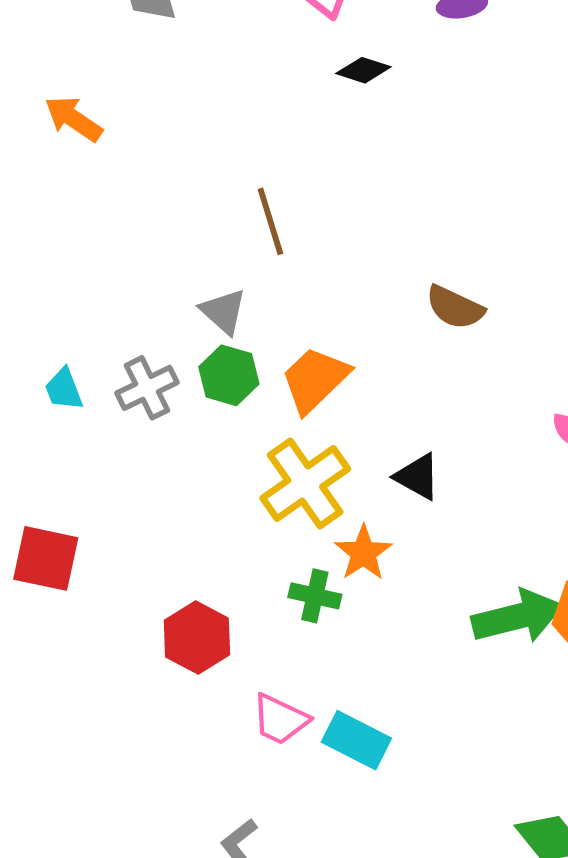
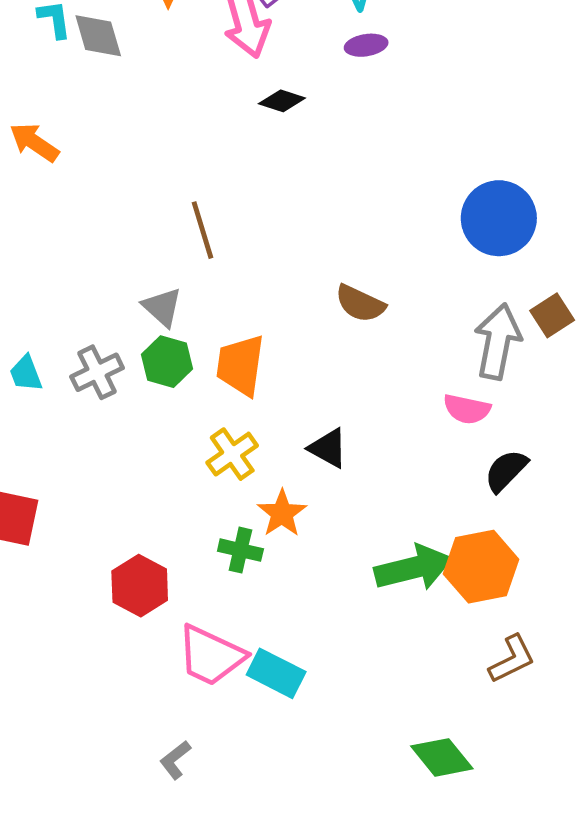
orange trapezoid: (315, 379) -> (240, 365), turned -38
yellow cross: (305, 484) -> (232, 454), size x0.7
pink trapezoid: (280, 719) -> (211, 656), size x1.4

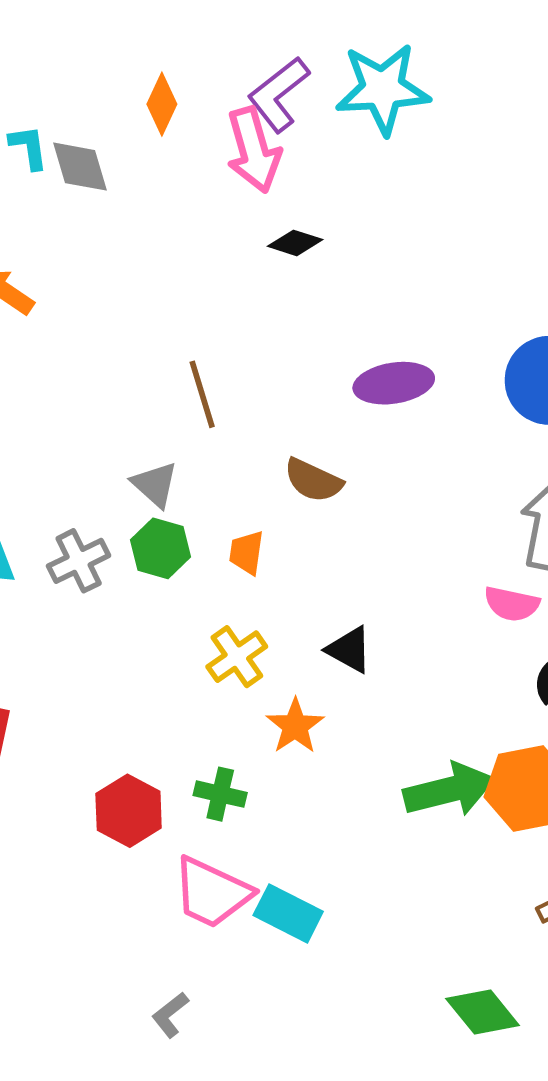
purple ellipse: (366, 45) -> (394, 383), moved, size x1.6
brown semicircle: (360, 304) -> (313, 480), moved
orange trapezoid: (240, 365) -> (247, 553), size x0.6
green cross: (240, 550) -> (220, 794), moved

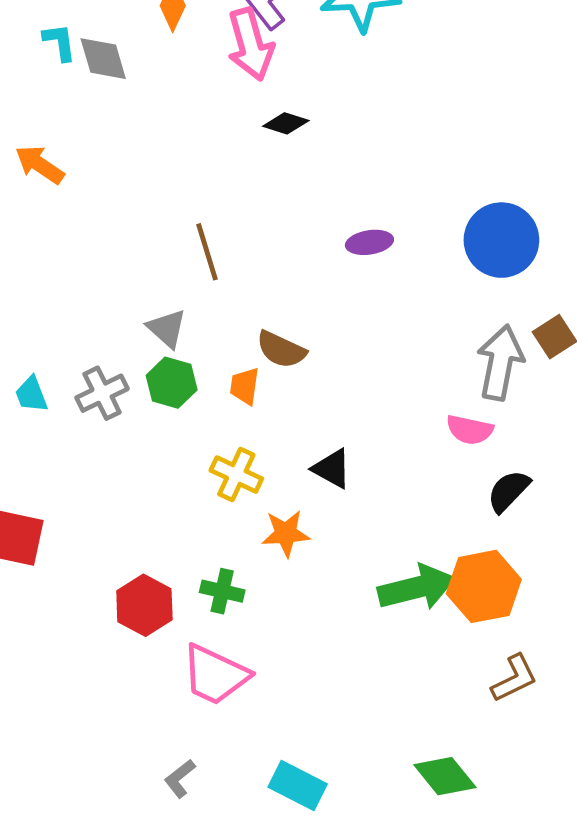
purple ellipse: (394, 383) -> (369, 242), size x0.7
brown semicircle: (313, 480) -> (281, 350), moved
yellow cross: (237, 657) -> (236, 474), turned -30
orange star: (295, 726) -> (286, 533), turned 30
cyan rectangle: (288, 913) -> (298, 786), moved

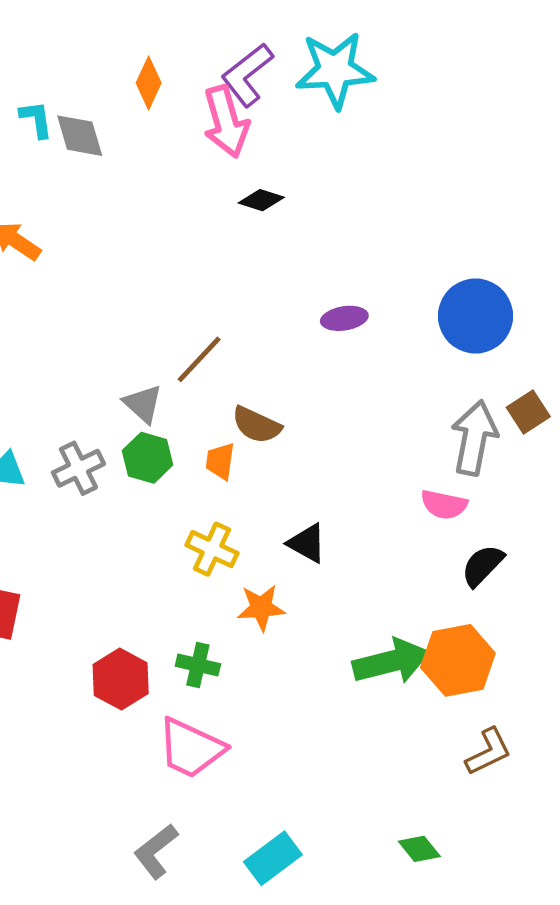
brown line: (207, 252) -> (199, 359), moved, turned 60
green diamond: (445, 776) -> (419, 849), size x0.7
gray L-shape: (180, 778) -> (156, 851), size x1.4
cyan rectangle: (298, 786) -> (273, 858), turned -64

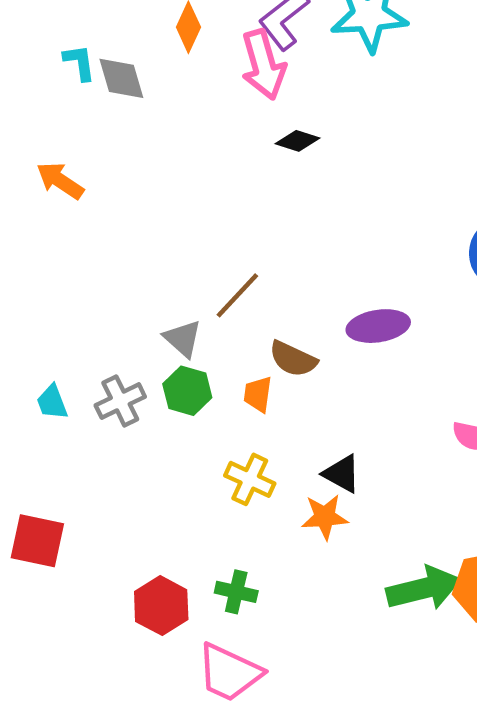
purple ellipse: (344, 318) -> (378, 326), moved, size x1.4
orange star: (261, 608) -> (325, 517), moved

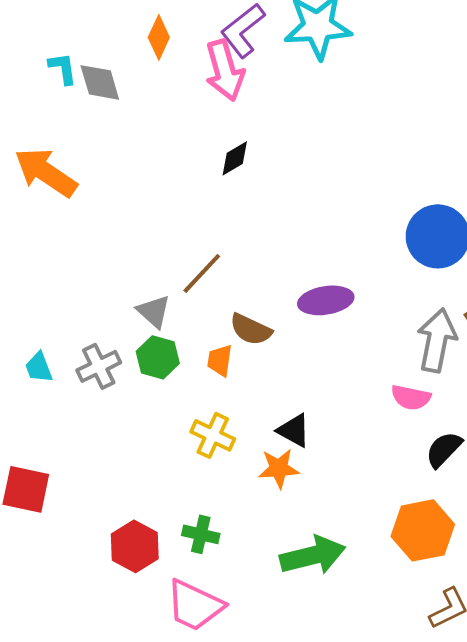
black diamond: (298, 141) -> (235, 158), moved, turned -48
orange arrow: (60, 181) -> (46, 172), size x1.5
green arrow: (424, 588) -> (313, 555), moved

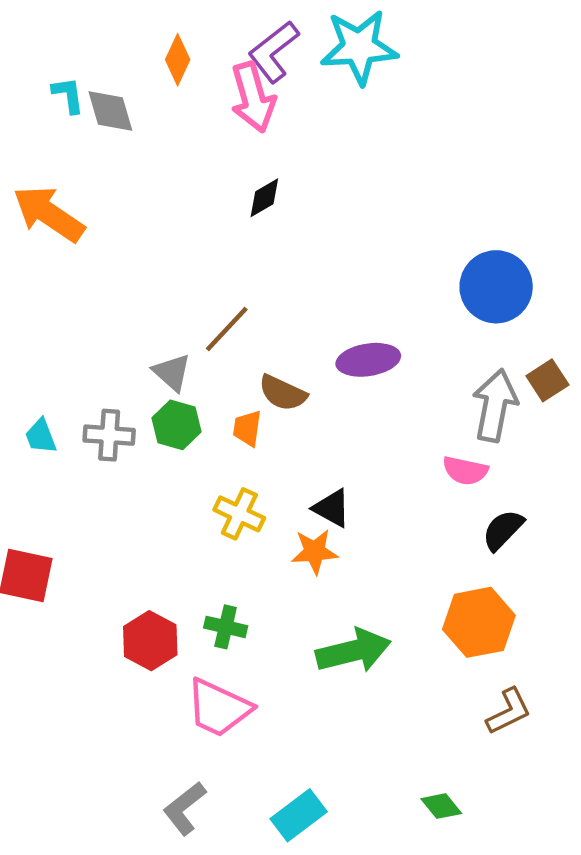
gray cross: (99, 366) -> (109, 435), turned 30

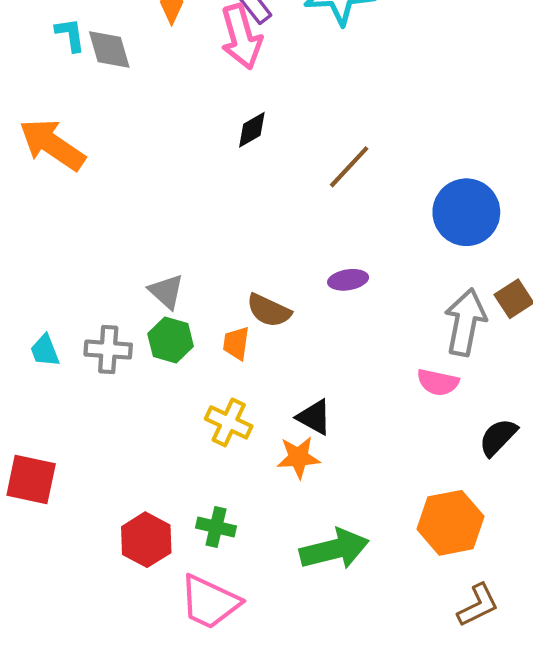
brown line: (227, 329) -> (349, 167), moved
purple ellipse: (368, 360) -> (348, 280), size x0.7
black semicircle: (503, 530) -> (498, 437), moved

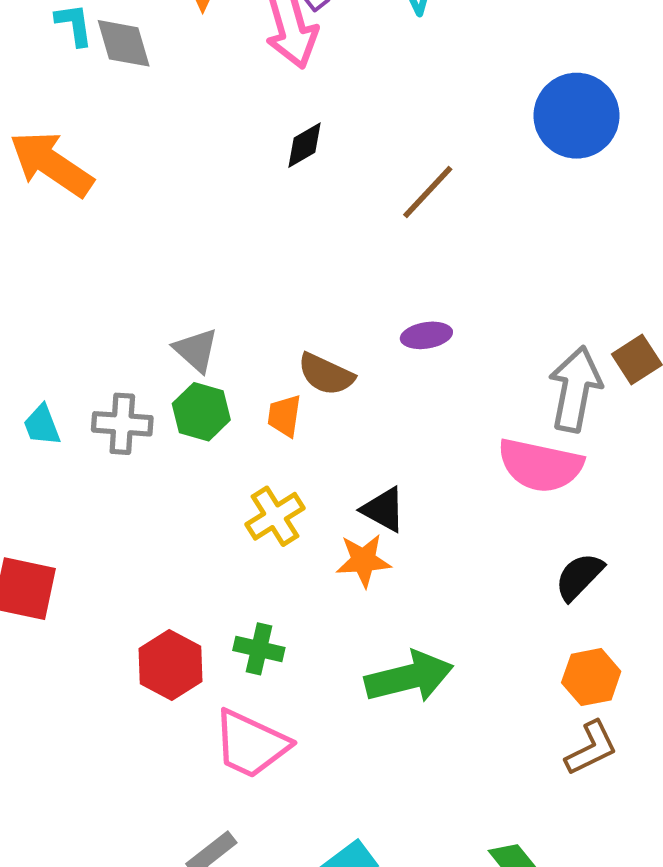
blue circle: (466, 212) -> (577, 116), moved
pink semicircle: (438, 382) -> (540, 465), size x1.6
yellow cross: (229, 422) -> (275, 516), turned 33
black semicircle: (498, 437) -> (579, 577), moved
orange hexagon: (451, 523) -> (591, 677), moved, size x0.7

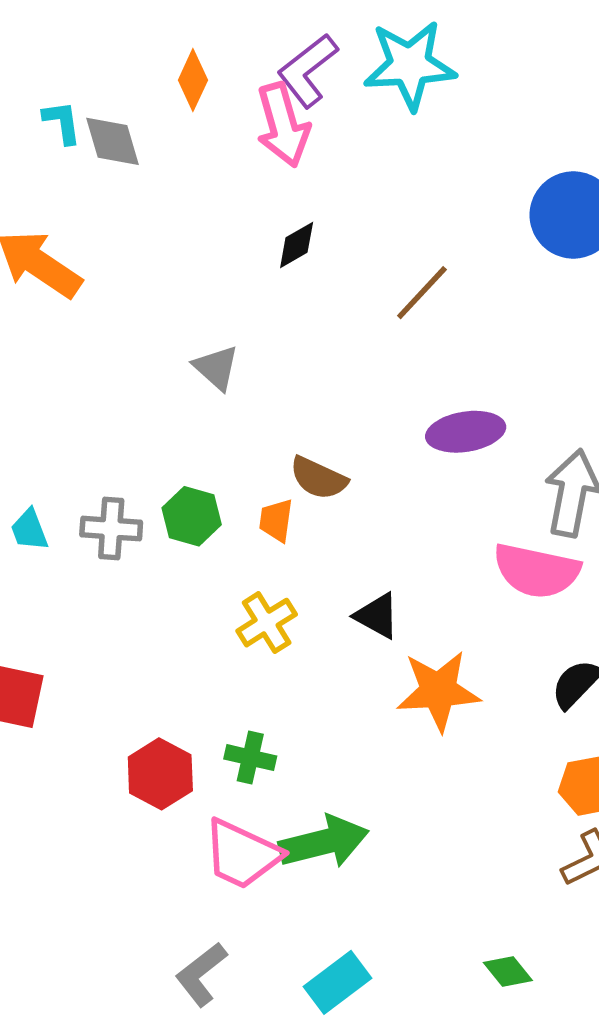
purple ellipse: (426, 335) -> (466, 432), moved, size x1.5
gray triangle: (196, 350) -> (216, 368), moved
orange star: (363, 560) -> (438, 691), moved, size x1.5
green arrow: (409, 677) -> (324, 842), moved

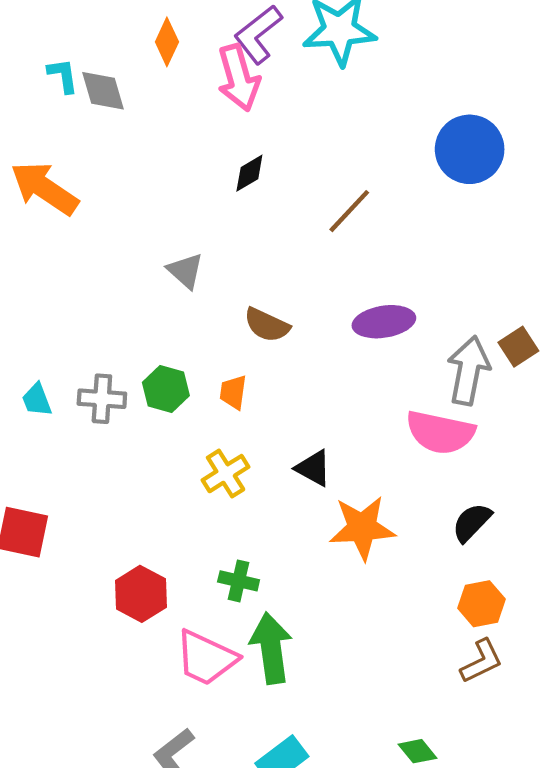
brown semicircle: (318, 478) -> (267, 325), moved
green cross: (250, 758) -> (239, 581), moved
green arrow: (324, 842) -> (271, 648), turned -84

